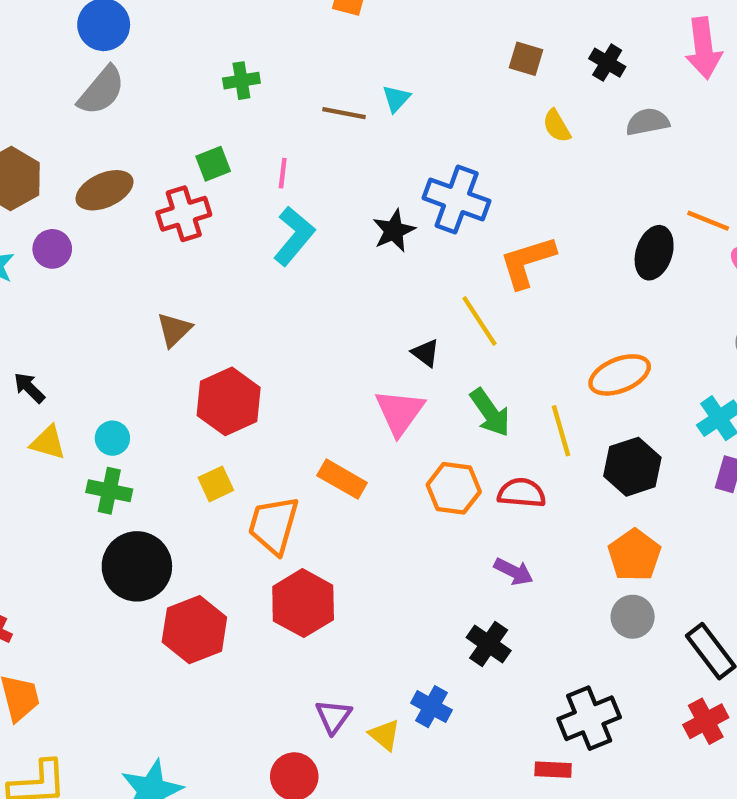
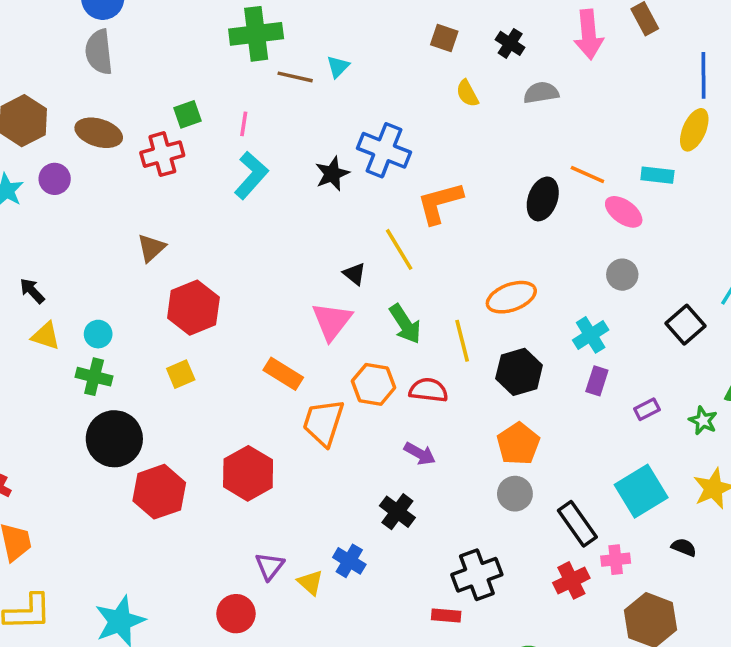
green cross: (241, 81) -> (256, 34), moved, size x1.8
gray semicircle: (101, 91) -> (99, 52), turned 132
brown ellipse: (105, 190) -> (99, 133), turned 39
orange trapezoid: (273, 525) -> (323, 422), moved

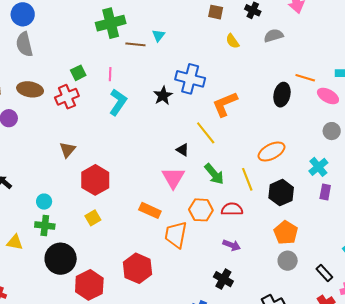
yellow triangle: (46, 336) -> (15, 242), moved
black rectangle: (577, 524) -> (324, 273), size x0.7

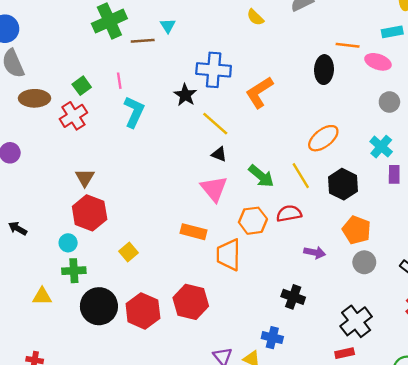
brown ellipse: (30, 89) -> (35, 98), moved
yellow line: (206, 133) -> (215, 124), moved
red hexagon: (95, 180) -> (90, 213), moved
purple arrow: (232, 245) -> (315, 252), moved
red hexagon: (89, 285) -> (143, 311), moved

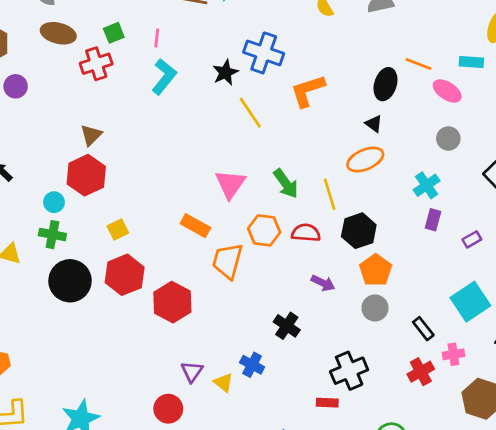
black triangle: (219, 154) -> (374, 124), moved
black hexagon: (343, 184) -> (359, 231), moved
red hexagon: (143, 311) -> (125, 275), moved

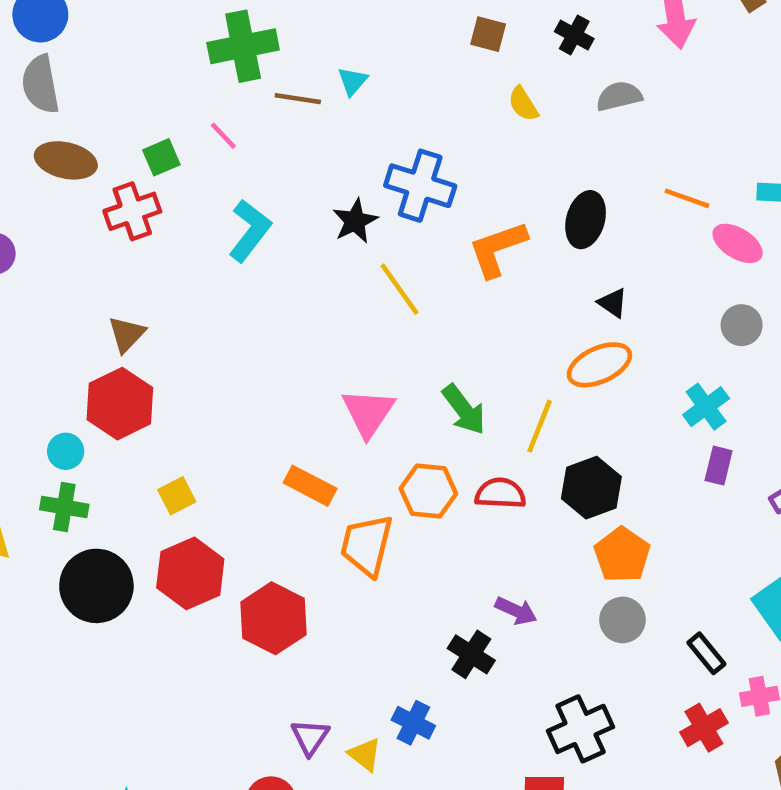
pink line: (157, 38) -> (223, 136), moved, turned -48
black ellipse: (385, 84) -> (586, 220), moved
yellow line: (330, 194) -> (540, 426), turned 40
purple arrow: (323, 283) -> (516, 611), moved

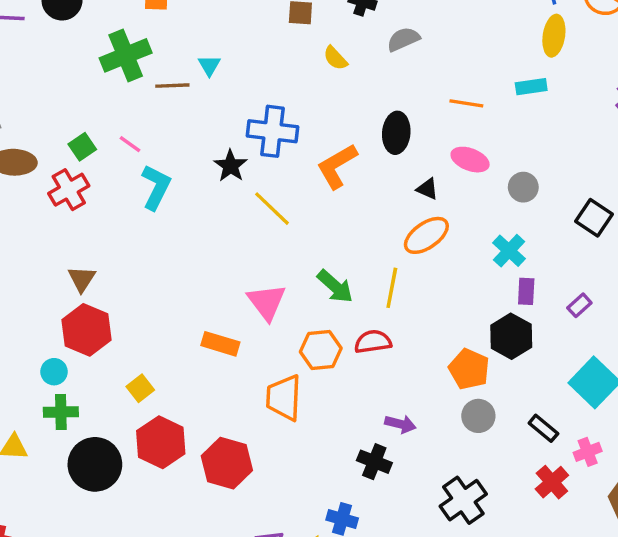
pink line: (223, 136) -> (130, 144), moved
pink ellipse: (738, 243) -> (470, 160), moved
orange rectangle: (310, 486) -> (220, 344), moved
black hexagon: (591, 488) -> (511, 336), moved

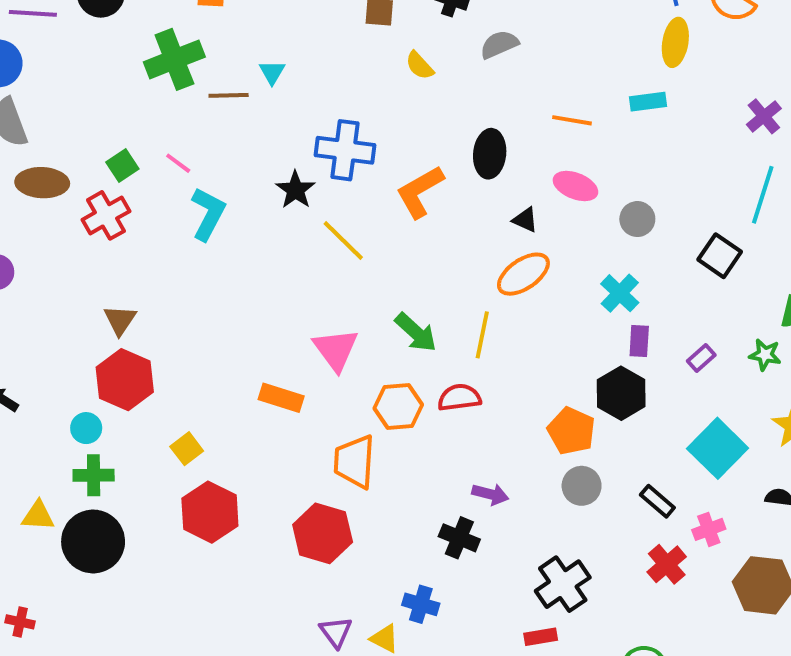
red hexagon: (227, 463) -> (323, 533), moved
black circle: (95, 464) -> (93, 541), moved

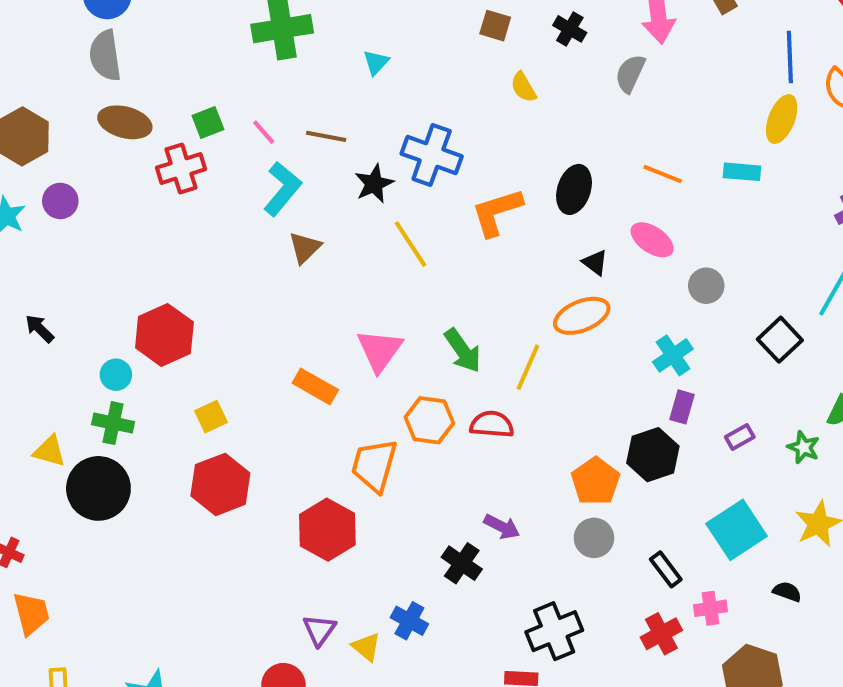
gray semicircle: (499, 44) -> (630, 73), moved, turned -54
brown line: (229, 95) -> (326, 136), moved
brown triangle: (120, 320) -> (305, 248), moved

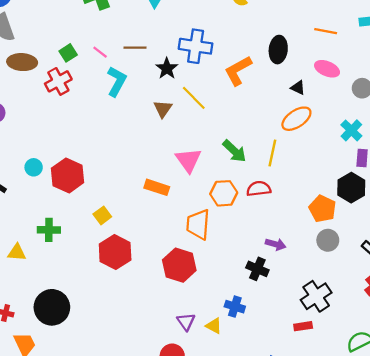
brown triangle: (305, 248) -> (163, 109), moved
cyan circle: (116, 375) -> (34, 167), moved
black circle: (98, 488) -> (52, 307), moved

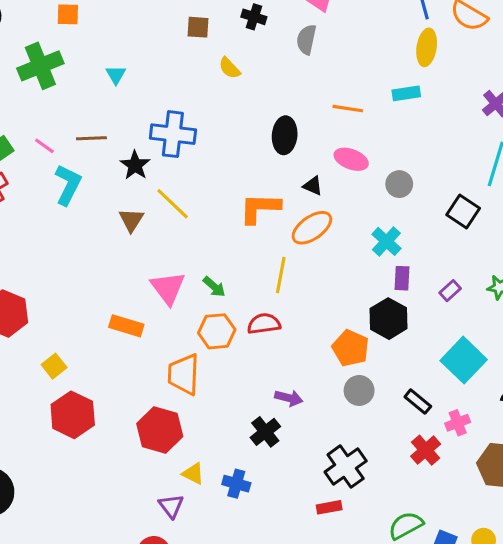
orange L-shape: (238, 71) -> (260, 208), moved, turned 32
green arrow: (234, 151) -> (214, 287), moved, size x0.7
black cross: (257, 269) -> (265, 432), turned 30
yellow triangle: (214, 326) -> (193, 474), moved

